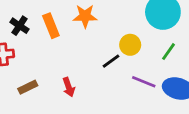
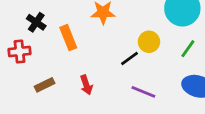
orange rectangle: (51, 26) -> (68, 38), moved
purple line: (144, 82) -> (143, 92), moved

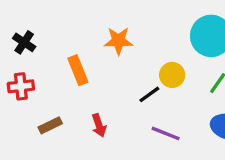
black cross: (36, 22) -> (24, 42), moved

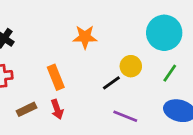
orange rectangle: (78, 70) -> (56, 77), moved
red arrow: (99, 125) -> (57, 109), moved

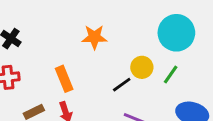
green line: (170, 73) -> (171, 75), moved

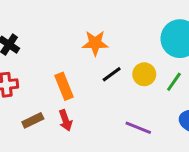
black line: (122, 85) -> (112, 74), moved

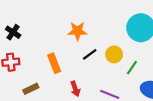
green line: (174, 82) -> (132, 68), moved
red arrow: (66, 120) -> (75, 89), moved

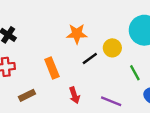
yellow circle: (114, 54) -> (112, 48), moved
green line: (132, 68) -> (135, 73), turned -64

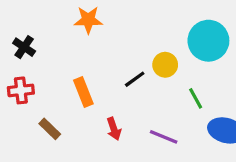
orange star: (77, 34) -> (88, 20), moved
brown rectangle: (27, 95) -> (50, 129), turned 70

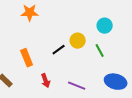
cyan circle: (208, 41) -> (105, 26), size x0.6
green line: (196, 98) -> (100, 51), moved

